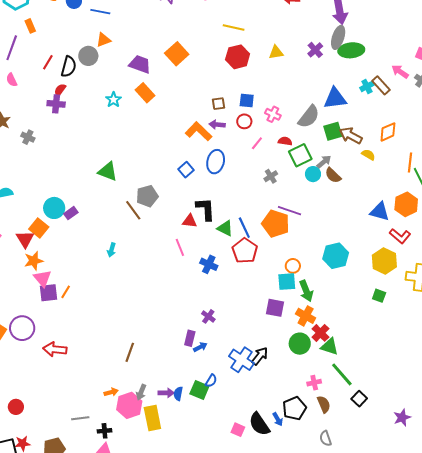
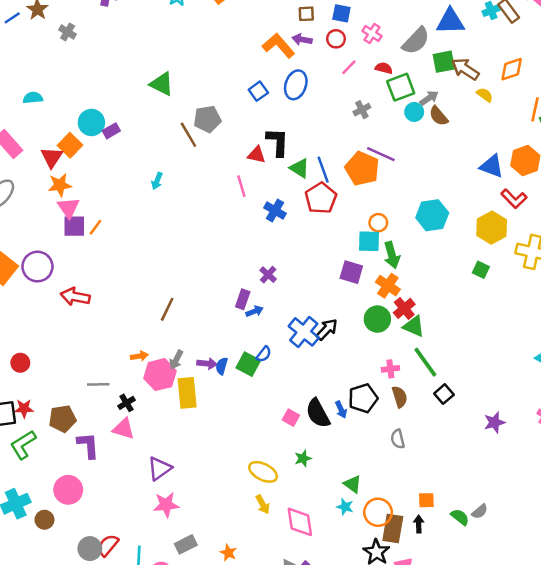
black cross: (105, 431) -> (127, 403), turned -32

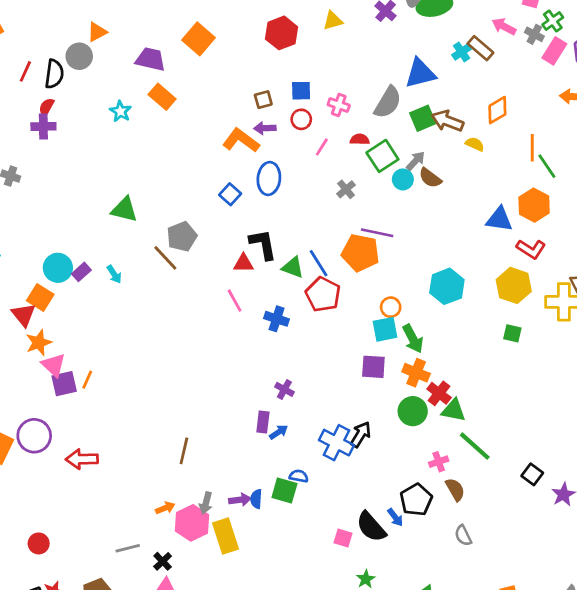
cyan arrow: (157, 181) -> (114, 274), moved, turned -42
blue semicircle: (264, 354) -> (299, 476), turned -105
black square: (444, 394) -> (532, 474), moved

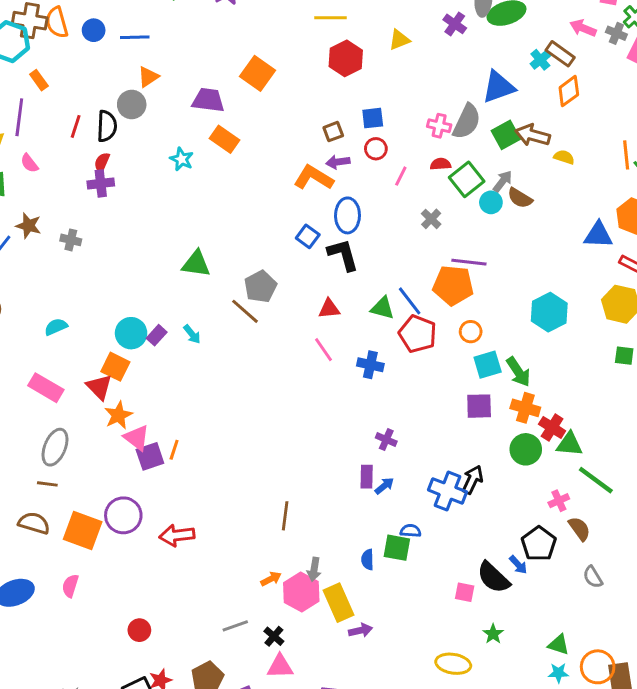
pink cross: (339, 105) -> (439, 126), moved
orange diamond: (497, 110) -> (569, 91), moved
black L-shape: (263, 244) -> (343, 255), moved
orange circle: (391, 307) -> (471, 332), moved
purple arrow: (240, 500) -> (361, 630), moved

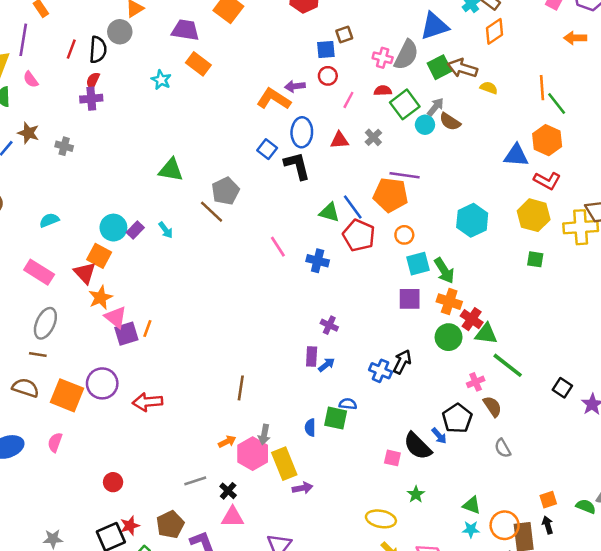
brown square: (333, 132) -> (344, 35), moved
red triangle: (329, 309) -> (340, 140), moved
blue cross: (448, 491) -> (380, 371), size x0.7

